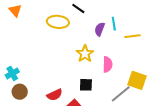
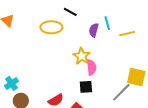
pink semicircle: (108, 64) -> (91, 67), moved

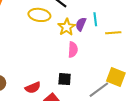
yellow star: (82, 56) -> (67, 27), moved
pink semicircle: (91, 67) -> (73, 50), moved

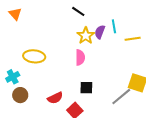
yellow ellipse: (39, 15) -> (34, 56), moved
pink semicircle: (73, 50) -> (80, 57), moved

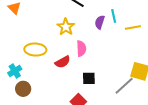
yellow star: (86, 36) -> (66, 27), moved
red semicircle: (55, 98) -> (63, 62), moved

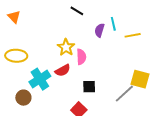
yellow star: (66, 27) -> (66, 47), moved
yellow ellipse: (35, 50) -> (16, 56), moved
cyan cross: (15, 71) -> (40, 79), moved, size x1.5

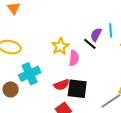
black line: (77, 11) -> (90, 44), moved
red semicircle: (63, 70) -> (62, 85), moved
black square: (89, 87) -> (77, 89), size x1.5

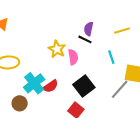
cyan line: (111, 30) -> (111, 57), moved
red semicircle: (62, 85) -> (51, 86), moved
black square: (77, 89) -> (84, 86), turned -30

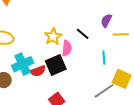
purple semicircle: (89, 29) -> (106, 21), moved
black square: (84, 86) -> (56, 65), moved

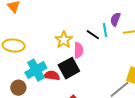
cyan line: (104, 58) -> (105, 30), moved
red semicircle: (38, 71) -> (52, 76), turned -147

